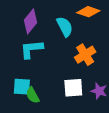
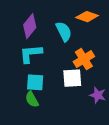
cyan square: (22, 87) -> (35, 82), moved
white square: (73, 88) -> (72, 78), moved

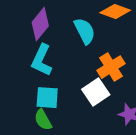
cyan L-shape: (31, 54) -> (42, 60), turned -60
white square: (72, 78) -> (96, 92), turned -30

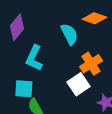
purple diamond: (40, 24) -> (17, 27), moved
cyan square: (47, 98) -> (24, 89), moved

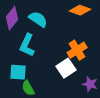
cyan semicircle: (69, 34) -> (38, 19), moved, turned -30

